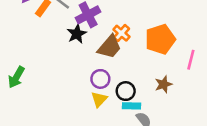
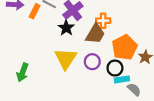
orange cross: (121, 33) -> (103, 21), turned -32
orange pentagon: (160, 39) -> (125, 47), moved
yellow triangle: (99, 99) -> (66, 59), moved, size x1.6

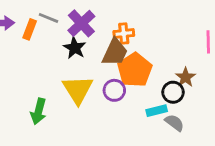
orange pentagon: (125, 47) -> (135, 70), moved
black circle: (115, 68) -> (173, 92), moved
green arrow: (23, 72) -> (38, 111), moved

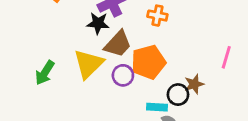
orange cross: (124, 33) -> (157, 16), moved
black star: (75, 48) -> (98, 23), turned 30
brown trapezoid: (115, 52) -> (118, 44), moved

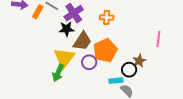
green arrow: (45, 73) -> (58, 73), moved

